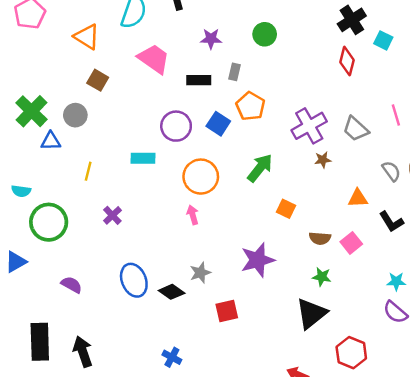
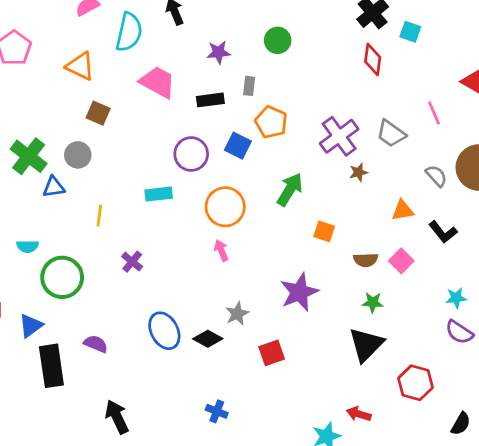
black rectangle: (40, 342) -> (51, 366), moved

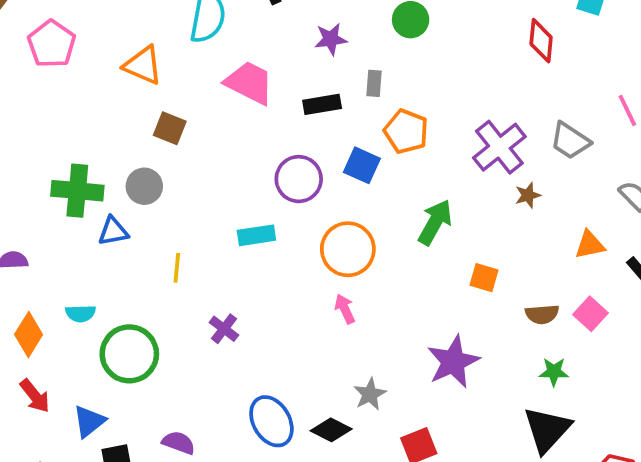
green cross: (29, 156) -> (77, 191), turned -30

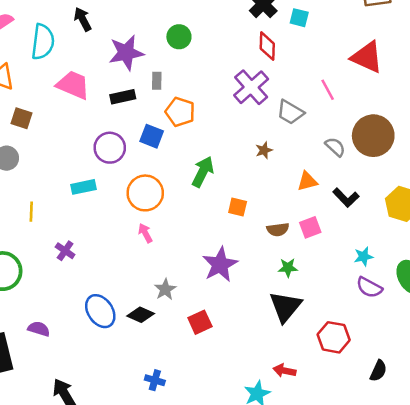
purple star: (331, 39) -> (126, 53), size x1.6
purple cross: (499, 147) -> (251, 87), moved
pink square: (590, 314) -> (310, 227), turned 30

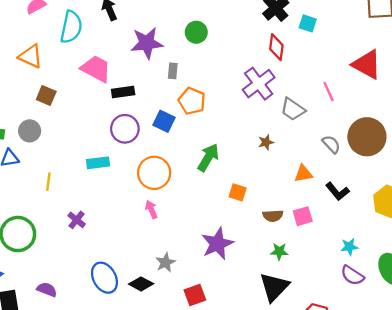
black rectangle: (123, 97) -> (123, 92), moved

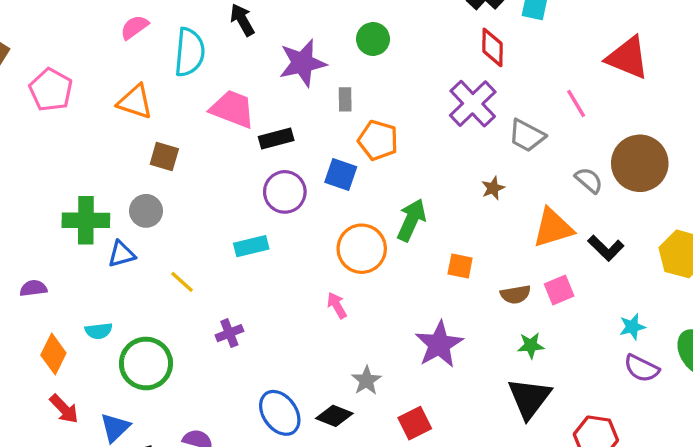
orange circle: (154, 173) -> (362, 249), moved
orange triangle: (303, 174) -> (553, 228), size x1.5
yellow line: (48, 182) -> (182, 282), turned -48
purple cross: (77, 220) -> (229, 333), turned 36

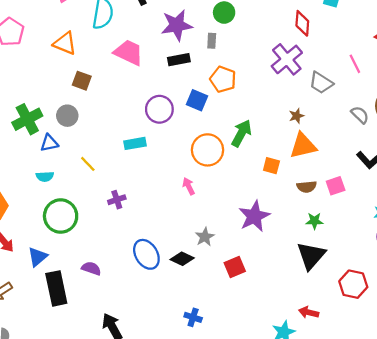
gray rectangle: (345, 99) -> (212, 41), moved
black rectangle: (276, 139) -> (179, 60), moved
green cross: (86, 220) -> (27, 119), turned -32
orange triangle: (553, 228) -> (303, 146), moved
cyan semicircle: (99, 331) -> (45, 176), moved

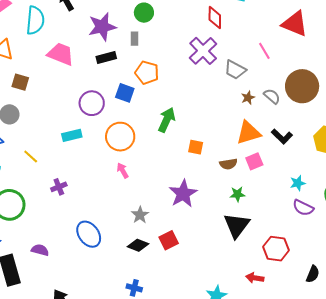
brown star: (296, 116) -> (248, 98), moved
orange triangle: (303, 146) -> (248, 133), moved
orange circle: (208, 150) -> (120, 137), moved
black diamond: (182, 259) -> (138, 245), moved
red arrow: (309, 312) -> (255, 278), moved

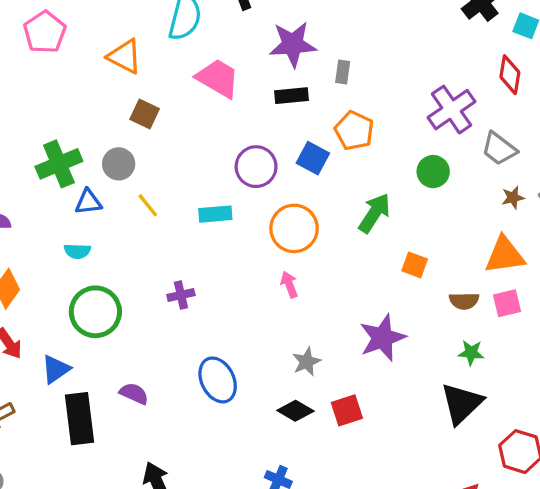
green circle: (144, 13) -> (433, 172), moved
red diamond: (215, 18) -> (510, 75), moved
yellow line: (31, 157) -> (148, 205), moved

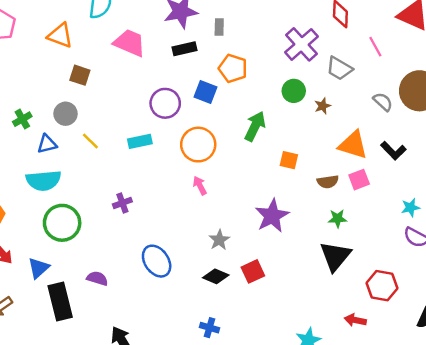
green cross: (59, 164) -> (22, 119), size x0.6
brown star: (513, 198) -> (323, 106), moved
cyan semicircle: (77, 251) -> (43, 181), size x1.8
orange triangle: (505, 255) -> (353, 145), turned 32

